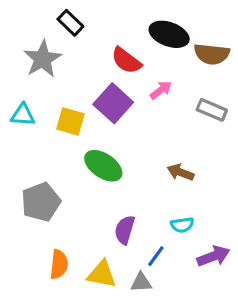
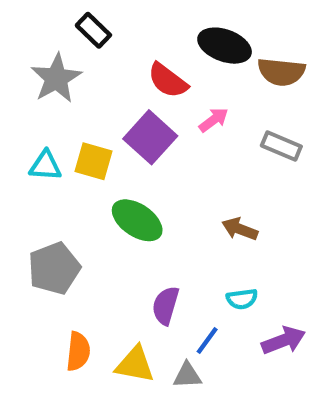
cyan triangle: (23, 115) -> (45, 166), moved

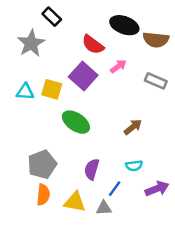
brown arrow: (240, 229) -> (133, 127), turned 120
gray pentagon: (54, 268) -> (42, 164), moved

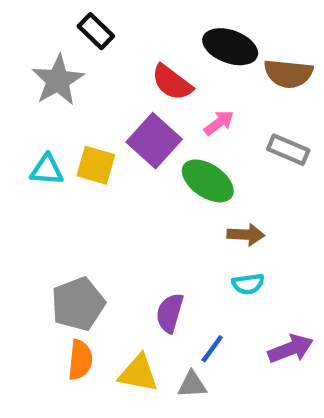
green ellipse: (76, 122) -> (208, 181), moved
brown arrow: (133, 127) -> (246, 235), turned 42
cyan semicircle: (134, 166) -> (248, 284), moved

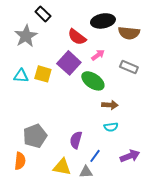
black ellipse: (230, 47) -> (103, 21), turned -30
orange semicircle: (80, 360) -> (20, 161), moved

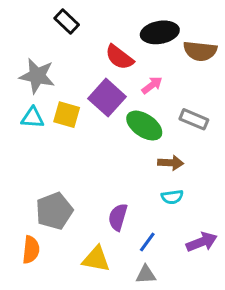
gray star: (26, 36) -> (37, 76), moved, turned -30
gray rectangle: (129, 67) -> (194, 119), moved
gray triangle: (86, 172) -> (146, 275), moved

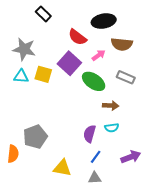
brown semicircle: (200, 51) -> (122, 44), moved
purple semicircle: (118, 217) -> (90, 134), moved
orange semicircle: (31, 250) -> (13, 154), moved

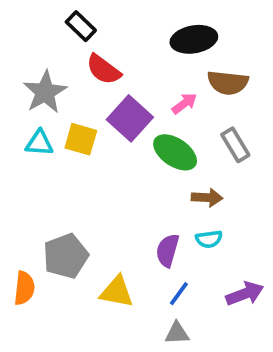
red semicircle: (77, 37) -> (103, 69), moved
gray star: (24, 49) -> (45, 92), turned 30
gray rectangle: (126, 77) -> (235, 145), turned 36
yellow triangle: (62, 168) -> (117, 292), moved

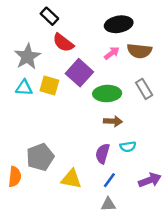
pink arrow: (184, 103) -> (112, 53), moved
green ellipse: (175, 152) -> (107, 94), turned -36
brown arrow: (207, 198) -> (113, 121), moved

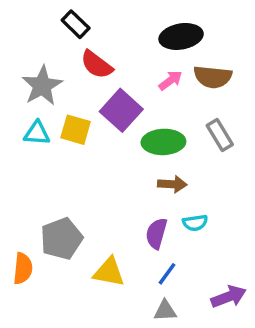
purple arrow: (150, 180) -> (229, 297), moved

